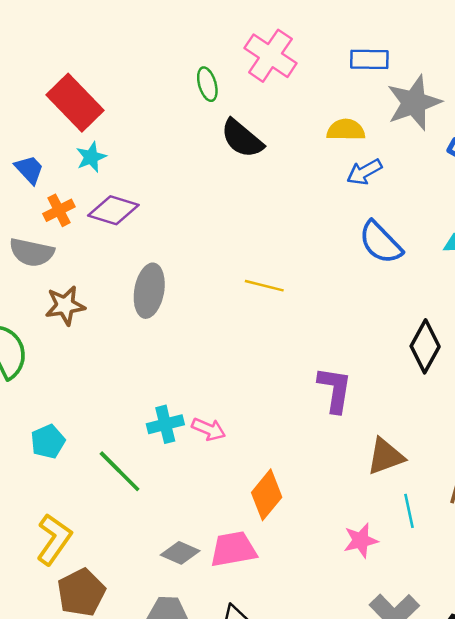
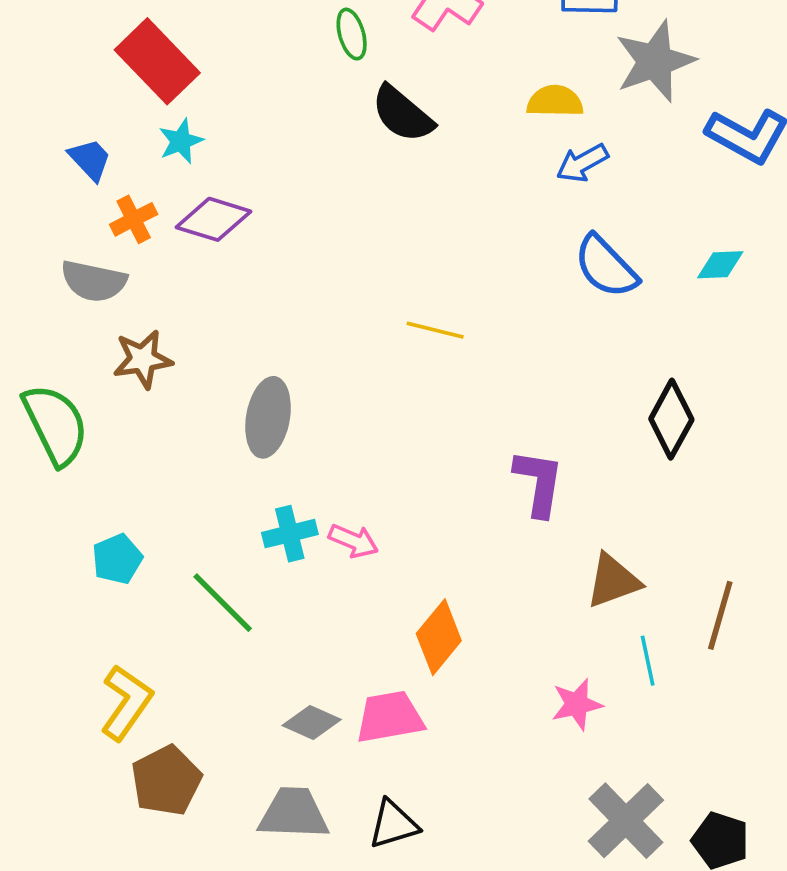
gray ellipse: (149, 291) -> (268, 417), moved

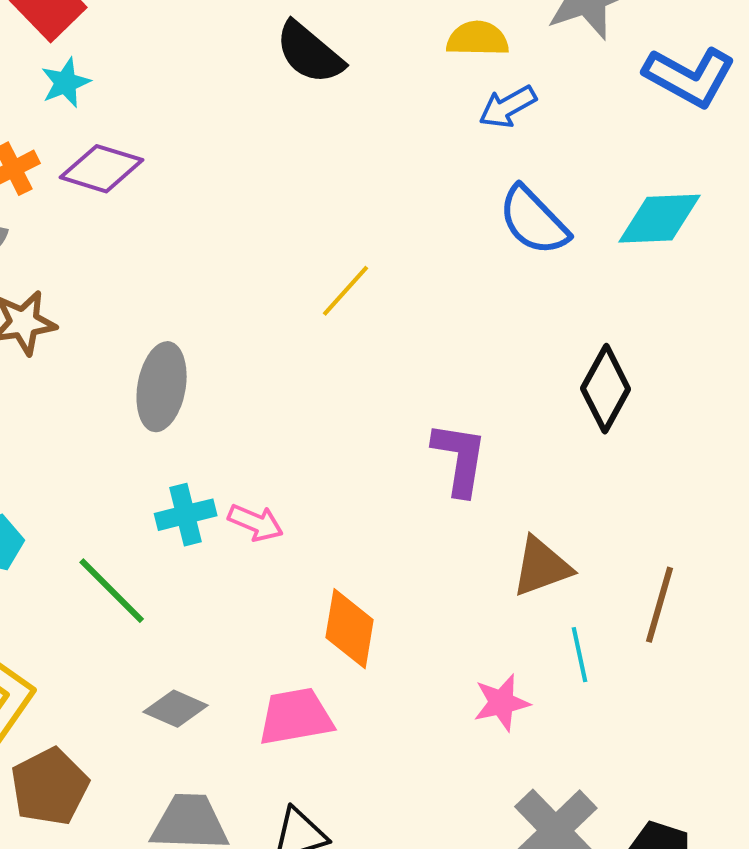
cyan diamond: (720, 265) -> (660, 219), size x1.6
yellow line: (435, 330) -> (346, 291), turned -62
orange diamond: (439, 637) -> (350, 629), turned -30
gray diamond: (312, 723) -> (176, 709), moved

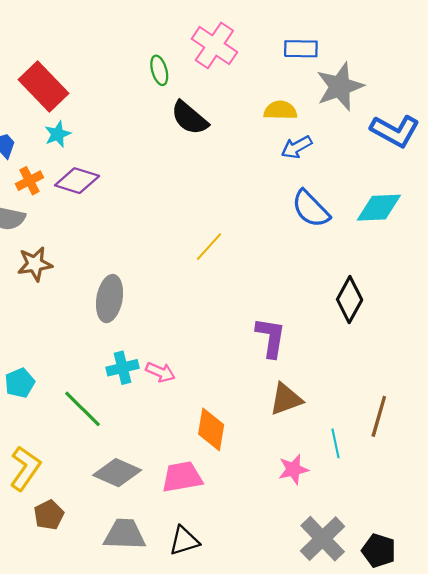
brown triangle: (542, 567) -> (286, 399), moved
gray diamond: (176, 709) -> (117, 473), size x1.4
brown pentagon: (50, 787) -> (49, 515), size x0.7

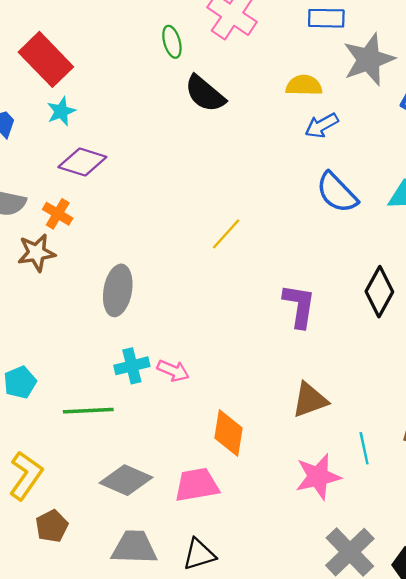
orange cross: (29, 181) -> (58, 214), moved, turned -32
purple L-shape: (271, 337) -> (299, 306), moved
green line: (82, 409) -> (88, 411), turned -48
pink star: (293, 469) -> (318, 477), size x1.4

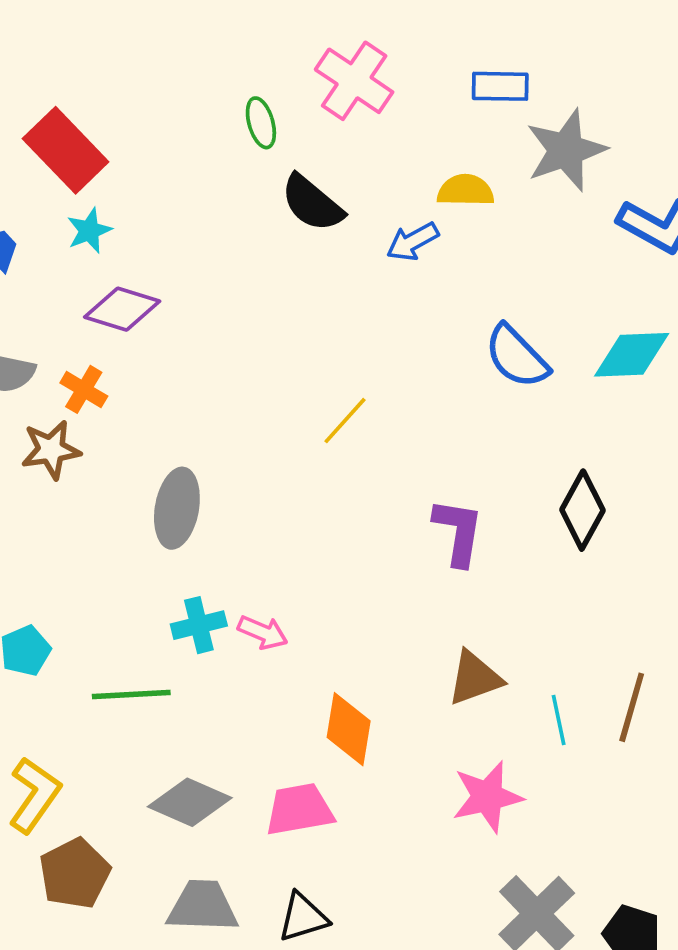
blue arrow: (322, 125) -> (413, 242), moved
cyan line: (364, 448) -> (559, 720), moved
brown pentagon: (52, 526) -> (75, 873), size x1.4

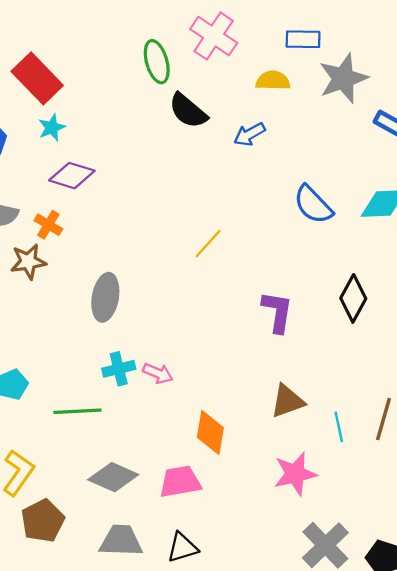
green ellipse: (261, 123) -> (157, 62), size x1.4
yellow semicircle: (465, 190) -> (273, 81), moved

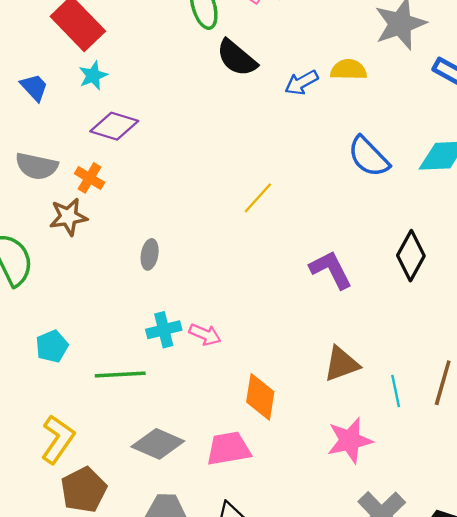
yellow semicircle: (273, 81) -> (349, 70), moved
gray ellipse: (105, 297) -> (150, 254), size x0.6
purple L-shape: (277, 312) -> (331, 270), turned -36

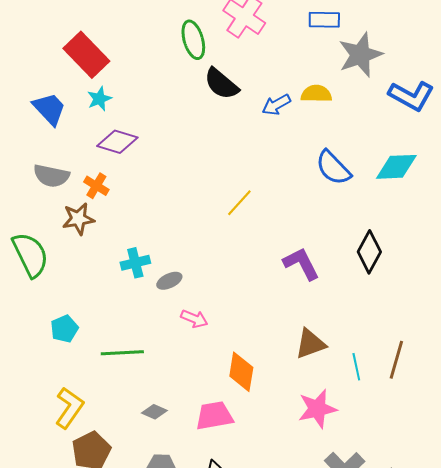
blue trapezoid: (34, 87) -> (49, 109), size x1.4
gray ellipse: (150, 254) -> (169, 281), moved, turned 55
cyan cross: (164, 330) -> (135, 263), moved
gray diamond: (158, 444) -> (154, 412), size x0.6

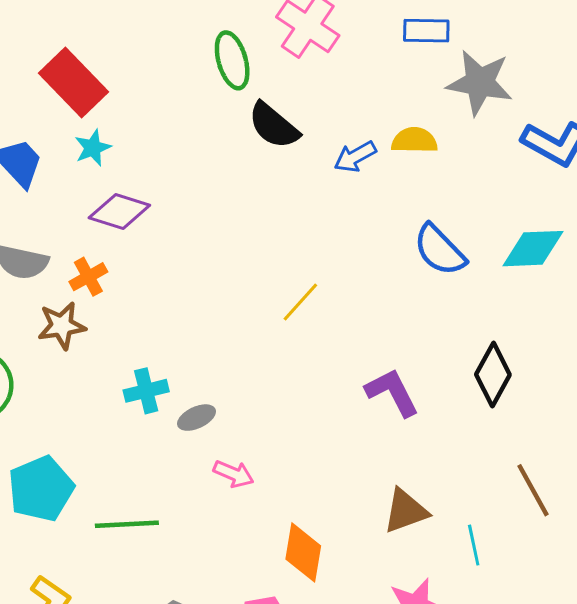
gray star: (360, 55) -> (480, 83), turned 30
orange cross: (96, 186) -> (88, 277), turned 30
cyan pentagon: (64, 329) -> (41, 489), size x1.6
brown line: (396, 360) -> (533, 490), moved, turned -45

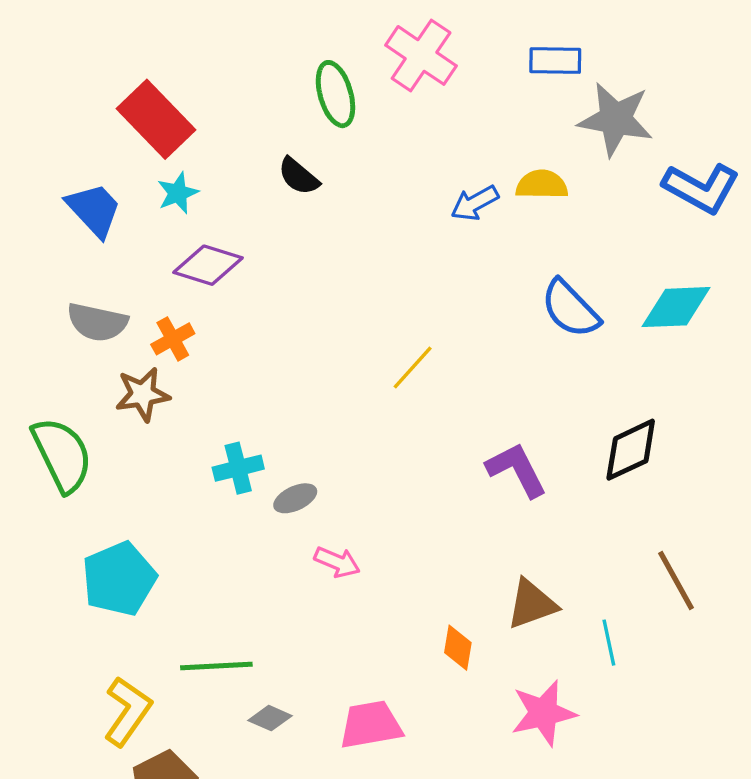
black semicircle: (274, 126) -> (299, 176), moved, size x0.7
black diamond: (493, 375) -> (631, 450), turned 36
green line: (127, 524) -> (216, 666), moved
orange diamond: (303, 552) -> (458, 648), moved, size x0.7

